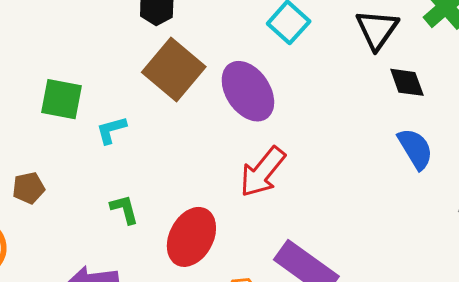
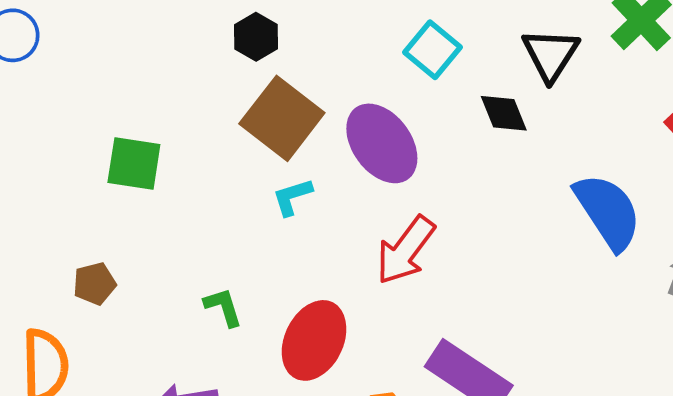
black diamond: (407, 82) -> (504, 113), moved
cyan L-shape: (111, 130) -> (292, 197), moved
blue semicircle: (415, 149) -> (608, 212), size x1.4

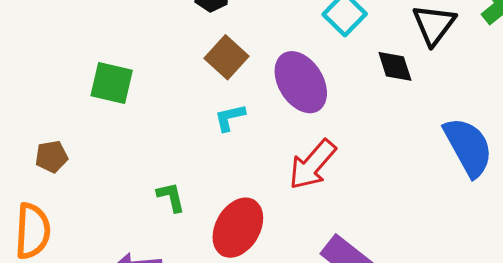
brown square: (282, 118) -> (226, 57), size x0.7
brown pentagon: (94, 284) -> (52, 157), moved

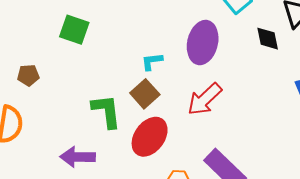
brown square: (226, 57) -> (145, 94), moved
purple ellipse: (301, 82) -> (203, 43), turned 39
green L-shape: (171, 197) -> (106, 111), size x1.6

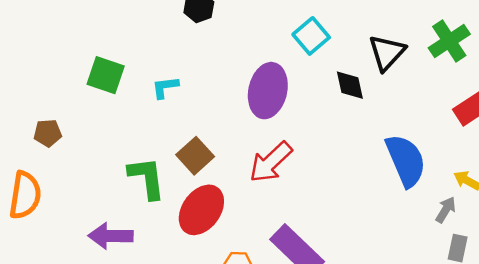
cyan L-shape: (152, 61) -> (165, 87), moved

